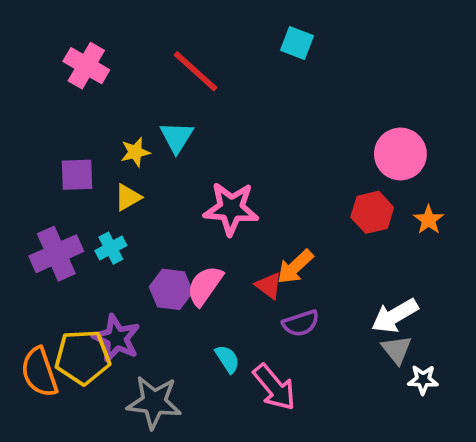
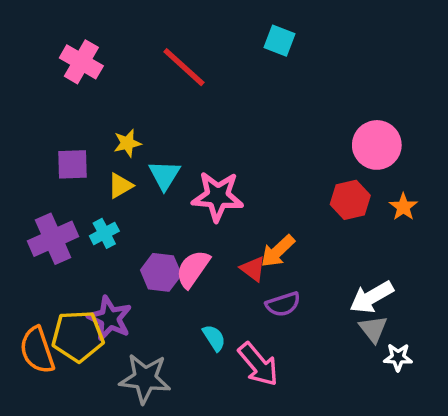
cyan triangle: (177, 137) -> (164, 175), moved

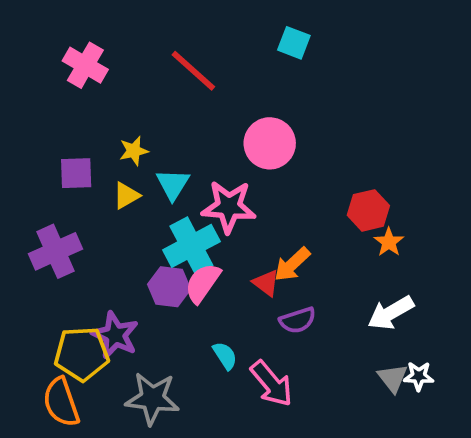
pink circle: (377, 145) -> (270, 143), moved
orange star: (403, 207) -> (389, 242), moved
cyan cross: (104, 233) -> (191, 246), moved, size x1.8
gray triangle: (373, 329) -> (393, 378), moved
orange semicircle: (37, 350) -> (61, 402), moved

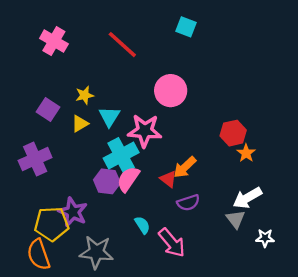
purple square: (76, 173) -> (48, 109), turned 35
gray triangle: (393, 378) -> (236, 219), moved

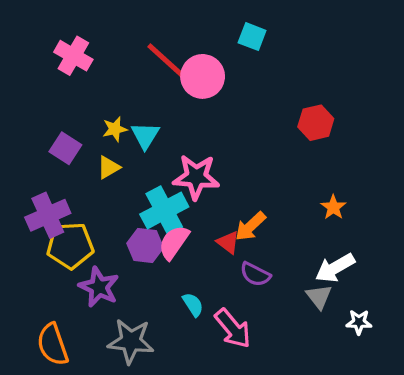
pink circle: (171, 91) -> (203, 76), moved
cyan triangle: (109, 117) -> (145, 135), moved
red hexagon: (233, 133) -> (316, 123), moved
purple semicircle: (188, 203) -> (255, 274), turned 45
yellow pentagon: (52, 224) -> (70, 246), moved

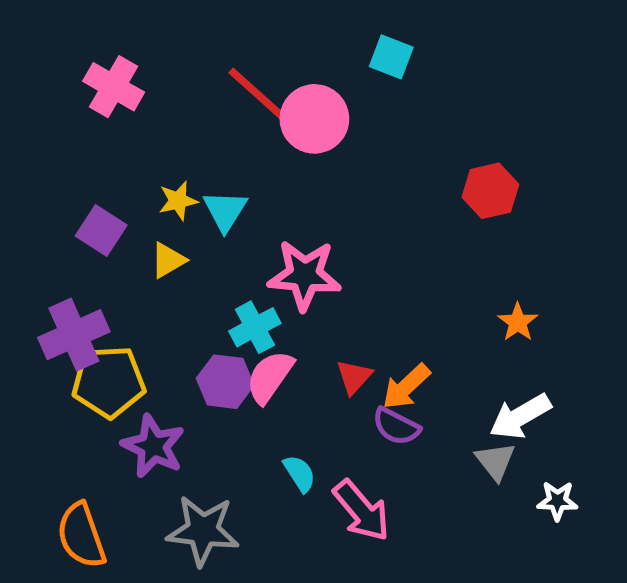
cyan cross: (164, 210) -> (255, 327), size x0.7
orange arrow: (250, 226) -> (406, 387), moved
red triangle: (228, 242) -> (354, 377), turned 35

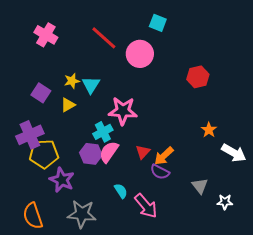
pink circle: (314, 119) -> (140, 54), moved
white arrow: (520, 416) -> (234, 153), moved, turned -120

